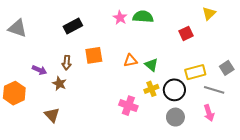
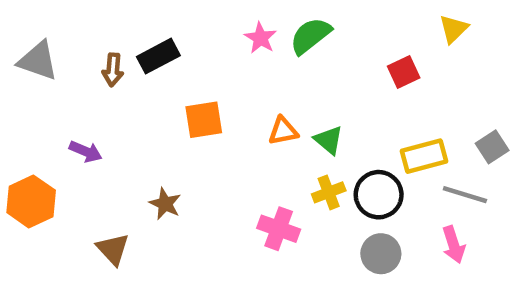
green semicircle: (143, 17) -> (310, 36), turned -42
brown arrow: (67, 63) -> (113, 70), moved
brown star: (59, 84) -> (165, 204), moved

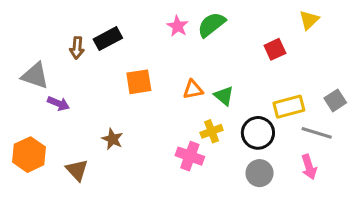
gray triangle: (38, 61) -> (35, 76), moved
yellow cross: (329, 192) -> (212, 131), moved
orange hexagon: (31, 201) -> (29, 155), moved

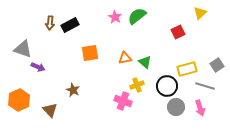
brown arrow: (77, 48) -> (50, 23), moved
gray circle: (259, 173) -> (176, 107), moved

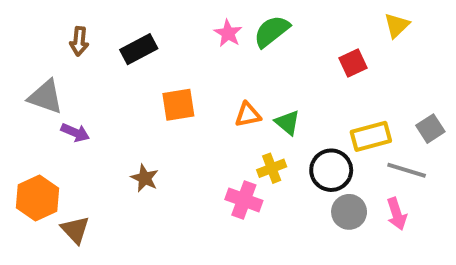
brown arrow: (50, 23) -> (79, 41), moved
brown triangle: (50, 110) -> (75, 230), moved

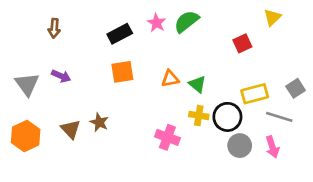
black rectangle: (139, 49) -> (120, 34), moved
gray triangle: (45, 97) -> (27, 84), moved, turned 35
purple arrow: (75, 132) -> (61, 76), moved
yellow cross: (272, 168) -> (199, 116), moved, turned 30
brown triangle: (75, 230) -> (71, 129), moved

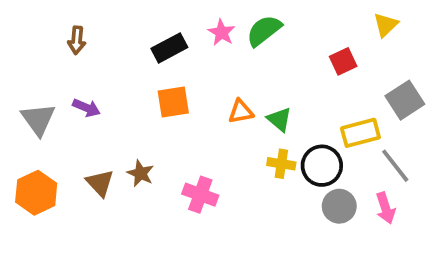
gray square: (296, 88) -> (405, 100), moved, size x1.4
gray line: (279, 117) -> (395, 166), turned 35
pink cross: (167, 137) -> (200, 195), moved

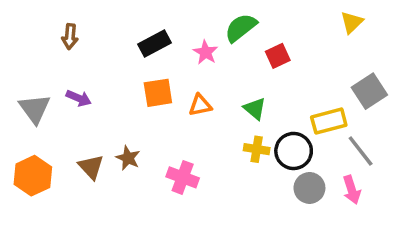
pink star: (222, 33) -> (206, 52), moved
red square: (343, 61) -> (278, 56), moved
orange triangle: (241, 112) -> (200, 105), moved

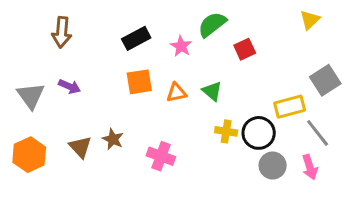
brown arrow: (70, 36) -> (62, 32), size x1.4
green triangle: (255, 109) -> (212, 91), moved

